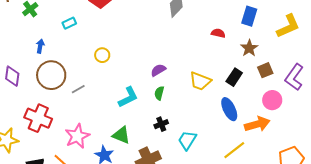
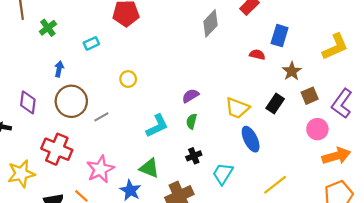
blue rectangle: (249, 16) -> (280, 36), moved
blue ellipse: (229, 109) -> (251, 139), moved
orange arrow: (257, 124) -> (336, 156), moved

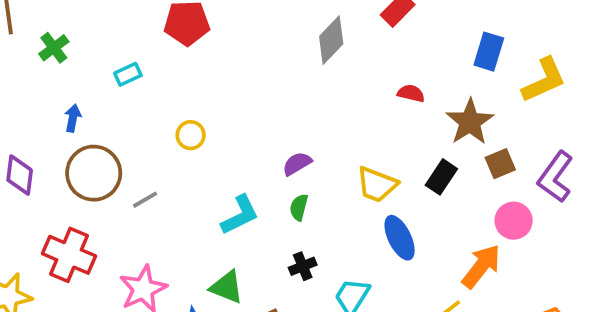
blue rectangle: (280, 36) -> (489, 52), moved
brown star: (292, 71) -> (470, 122), size x1.4
orange arrow: (336, 156) -> (481, 266), moved, turned -36

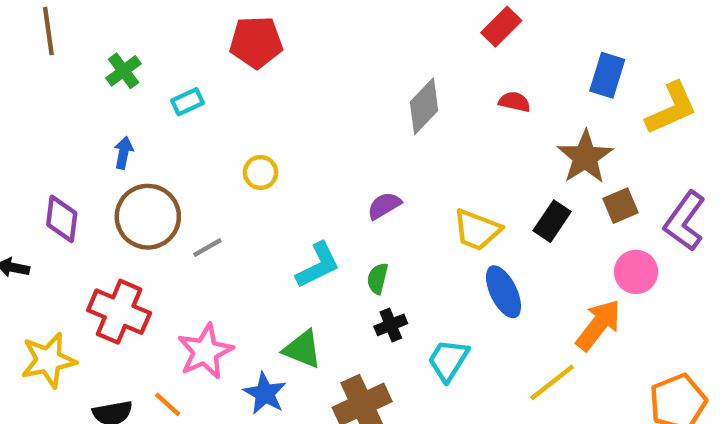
gray diamond: (331, 40) -> (424, 106), moved
green cross: (54, 48) -> (124, 71), moved
red semicircle: (411, 93) -> (515, 102), moved
green semicircle: (299, 207) -> (378, 279), moved

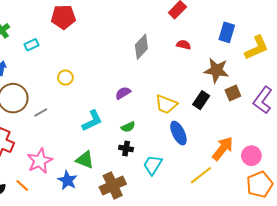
brown star: (585, 157) -> (216, 70), turned -30
pink circle: (636, 272) -> (251, 156), moved
green semicircle: (378, 279) -> (128, 127), moved, turned -128
black cross: (391, 325) -> (126, 148), turned 32

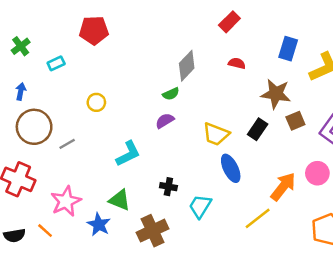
green semicircle: (128, 127) -> (171, 94), moved
pink circle: (251, 156) -> (317, 173), moved

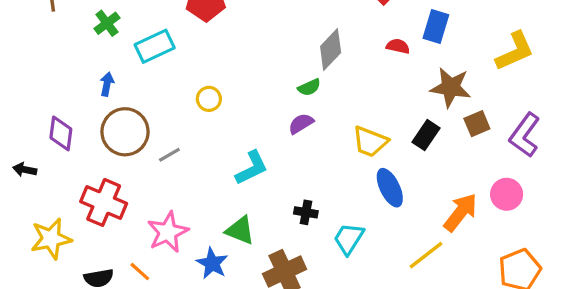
blue rectangle: (288, 49) -> (436, 27), moved
cyan rectangle: (56, 63) -> (155, 46), size x1.6

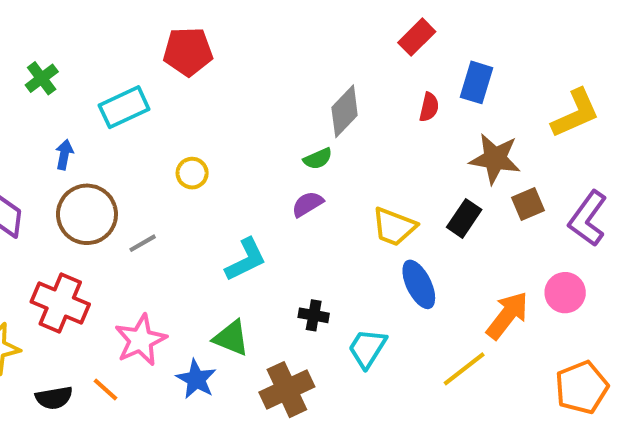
green cross: (107, 23) -> (42, 78), moved
red semicircle: (398, 46) -> (429, 107), turned 90

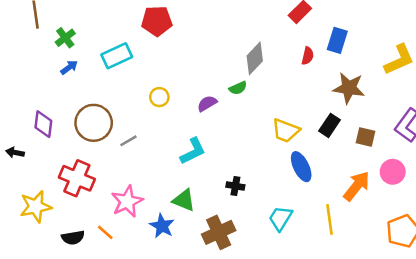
blue arrow: (64, 155) -> (69, 67), moved, turned 42
purple semicircle: (308, 204) -> (207, 103), moved
brown square: (528, 204) -> (366, 137), moved, turned 36
cyan trapezoid: (367, 348) -> (281, 218), moved
yellow line: (464, 369) -> (329, 219), turned -60

